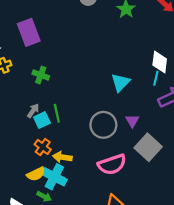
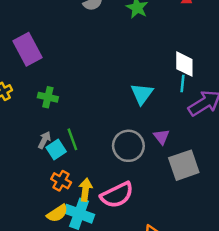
gray square: (148, 147) -> (184, 165), turned 36
yellow arrow: (62, 157) -> (85, 190), turned 96
pink semicircle: (112, 164) -> (117, 195), moved

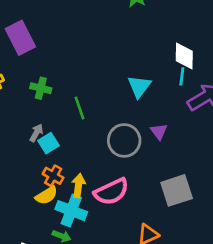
green line: (72, 139) -> (80, 108), moved
gray square: (184, 165) -> (177, 190), moved
yellow semicircle: (57, 213) -> (47, 195), moved

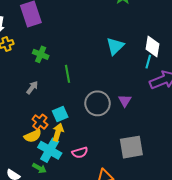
cyan triangle: (139, 86) -> (115, 46), moved
cyan square: (48, 143) -> (60, 114), moved
pink semicircle: (111, 192) -> (80, 153), moved, size x0.6

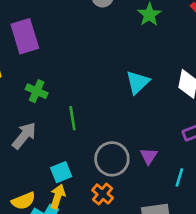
cyan line: (148, 62) -> (179, 177), moved
gray arrow: (32, 88) -> (24, 136), size x1.5
orange cross: (40, 122) -> (103, 194), moved

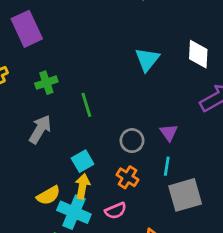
green cross: (37, 91) -> (46, 83), turned -35
gray circle: (112, 159) -> (132, 141), size x0.7
cyan line: (179, 177) -> (167, 166), moved

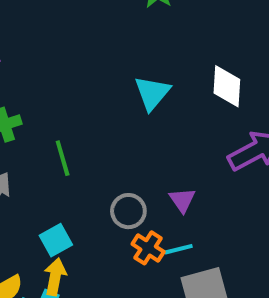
cyan line: (167, 166) -> (179, 249), turned 66
orange cross: (127, 177) -> (148, 248), moved

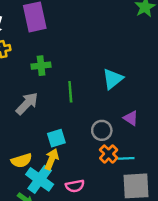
cyan triangle: (152, 93) -> (113, 79), moved
purple triangle: (182, 200) -> (131, 118), moved, turned -35

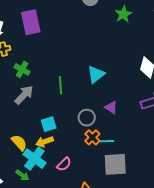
green cross: (41, 66) -> (22, 69), moved, turned 35
yellow arrow: (52, 159) -> (45, 142), turned -132
yellow semicircle: (21, 160) -> (19, 143), turned -114
pink semicircle: (75, 186) -> (64, 164), turned -35

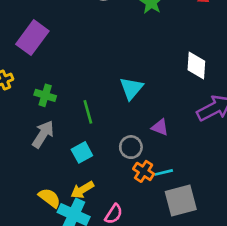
purple rectangle: (31, 22) -> (32, 38), turned 60
green cross: (22, 69) -> (45, 95), moved
cyan square: (49, 124) -> (82, 152), moved

